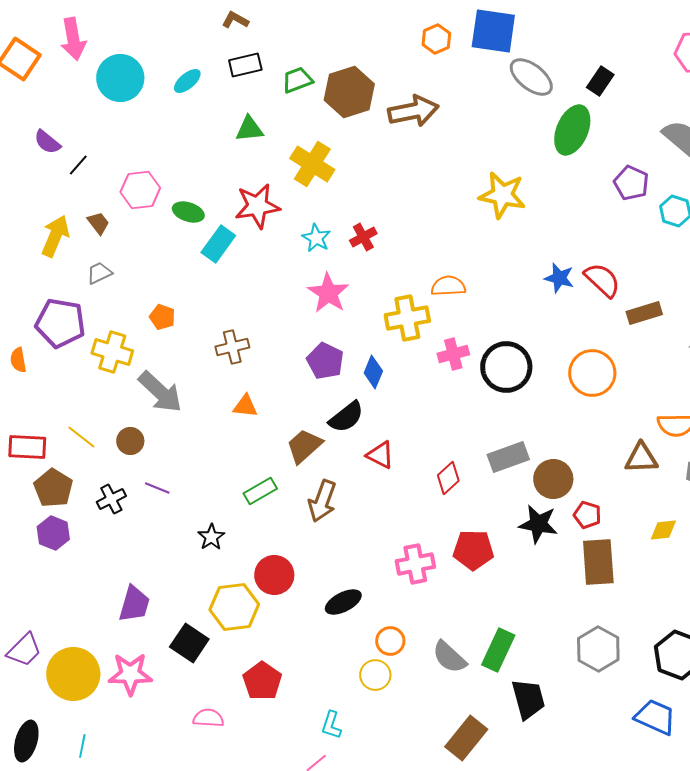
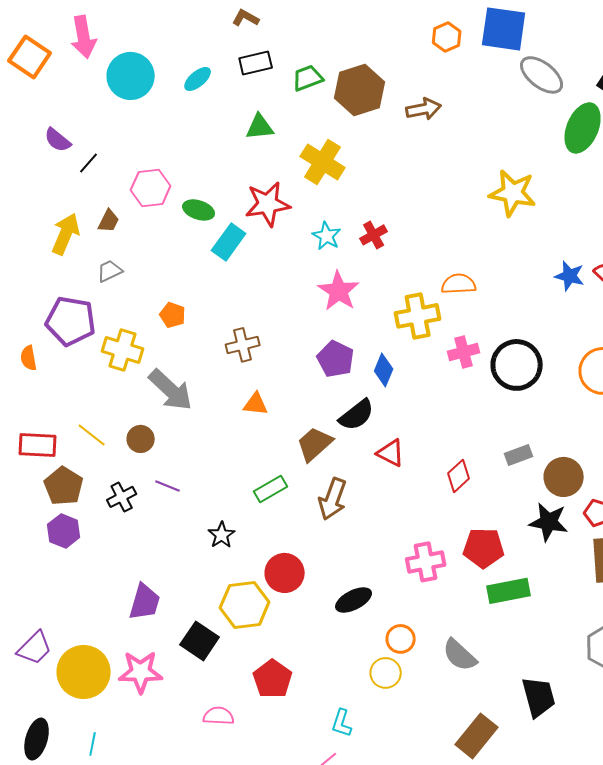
brown arrow: (413, 111) -> (424, 109), size x0.7
brown trapezoid: (98, 223) -> (109, 221), turned 65
gray rectangle: (508, 457) -> (519, 455), size x0.7
green rectangle: (498, 650) -> (509, 591), moved, turned 54

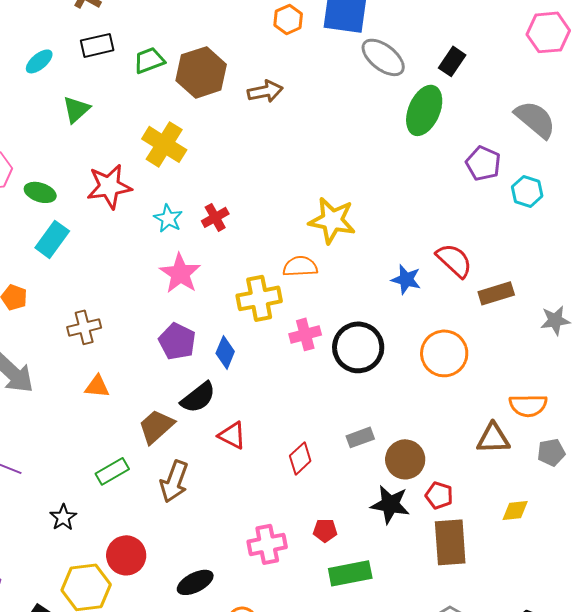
green triangle: (260, 127) -> (76, 109), moved, turned -36
yellow star: (513, 193) -> (332, 220), moved
cyan rectangle: (229, 242) -> (52, 239), moved
blue star: (570, 276) -> (406, 279), moved
red pentagon: (484, 548) -> (325, 530), size x0.6

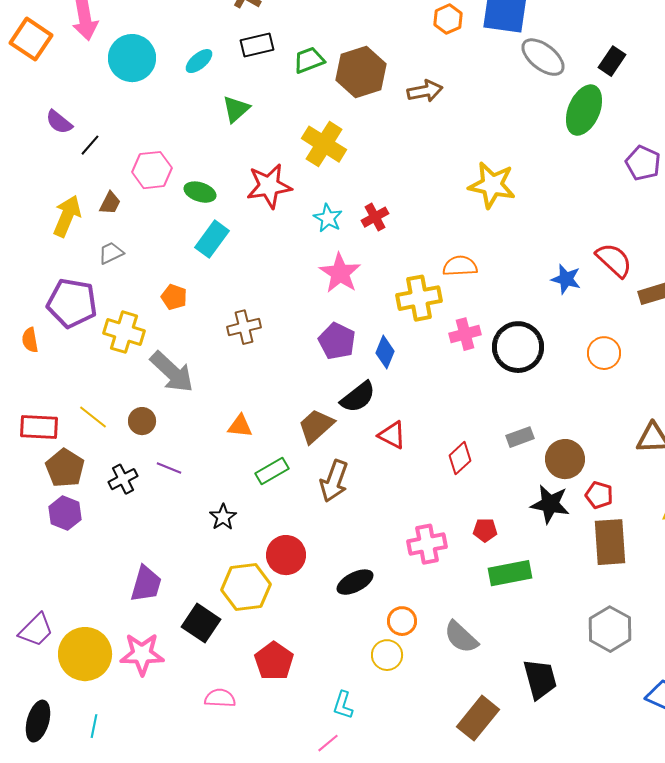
yellow star: (332, 220) -> (492, 185), moved
orange circle: (444, 353) -> (604, 353), size x0.7
orange triangle: (97, 386) -> (240, 426), moved

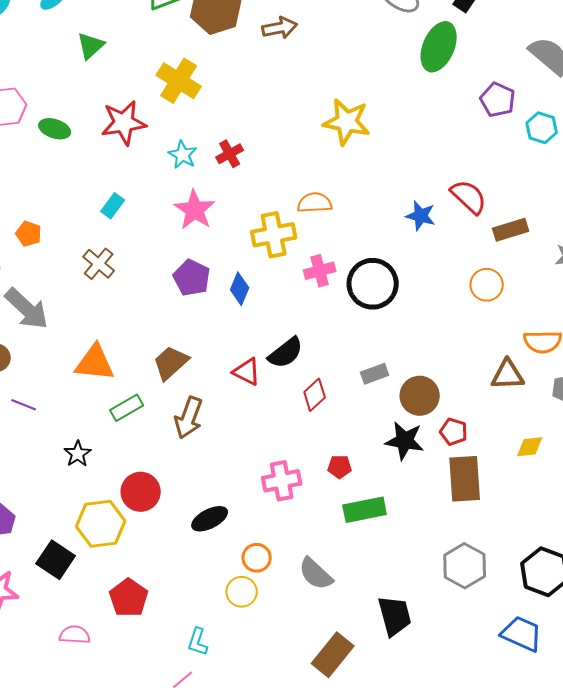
cyan rectangle: (212, 239) -> (113, 206), moved, size x0.7
brown cross: (244, 327) -> (99, 264), turned -36
orange circle: (604, 353) -> (487, 285), moved
black semicircle: (358, 397) -> (286, 353), moved
orange triangle: (240, 426) -> (95, 363), size x1.6

